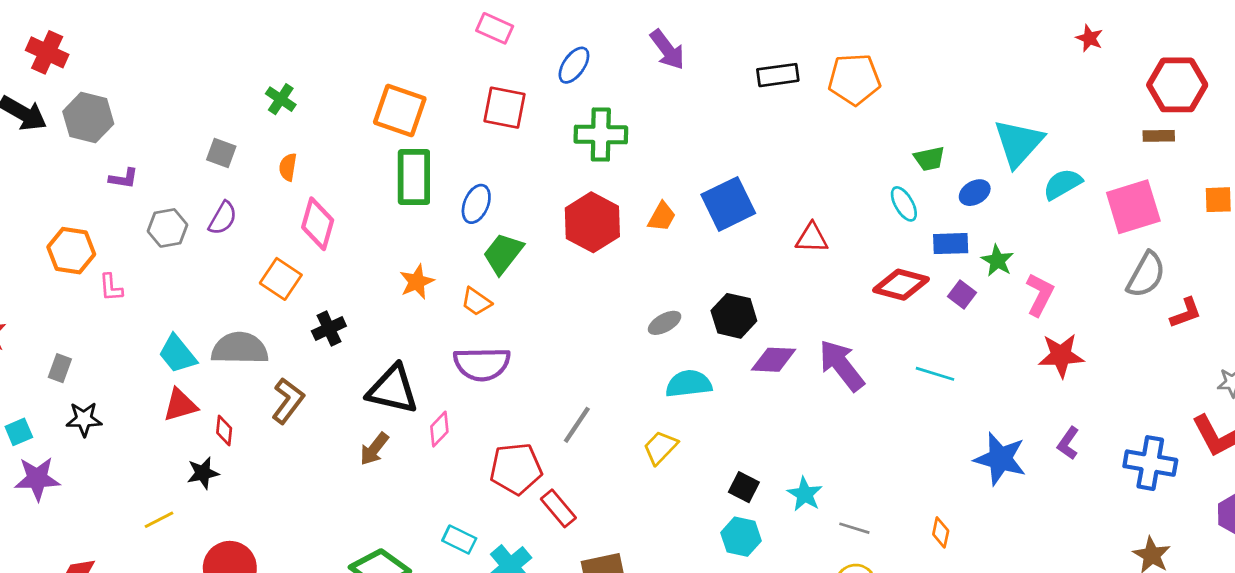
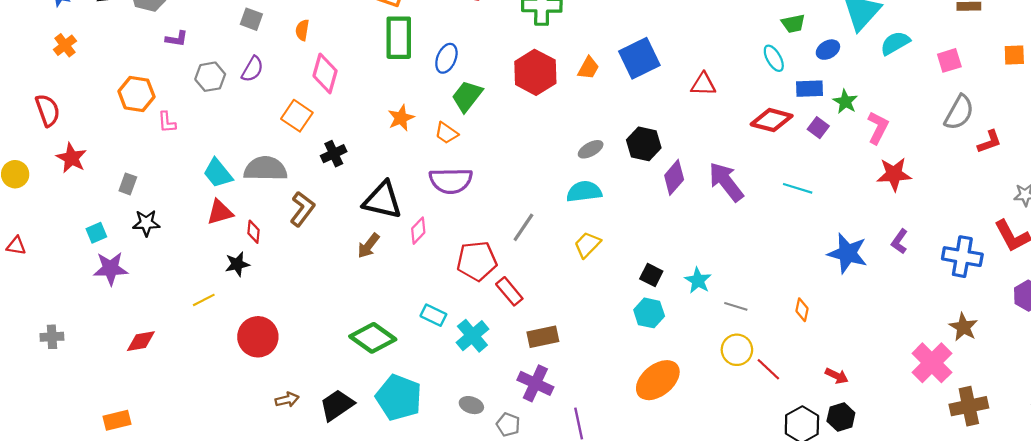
pink square: (1133, 207) -> (949, 60), size x0.6
purple diamond: (774, 360) -> (674, 177), turned -52
cyan semicircle: (689, 384) -> (584, 192), moved

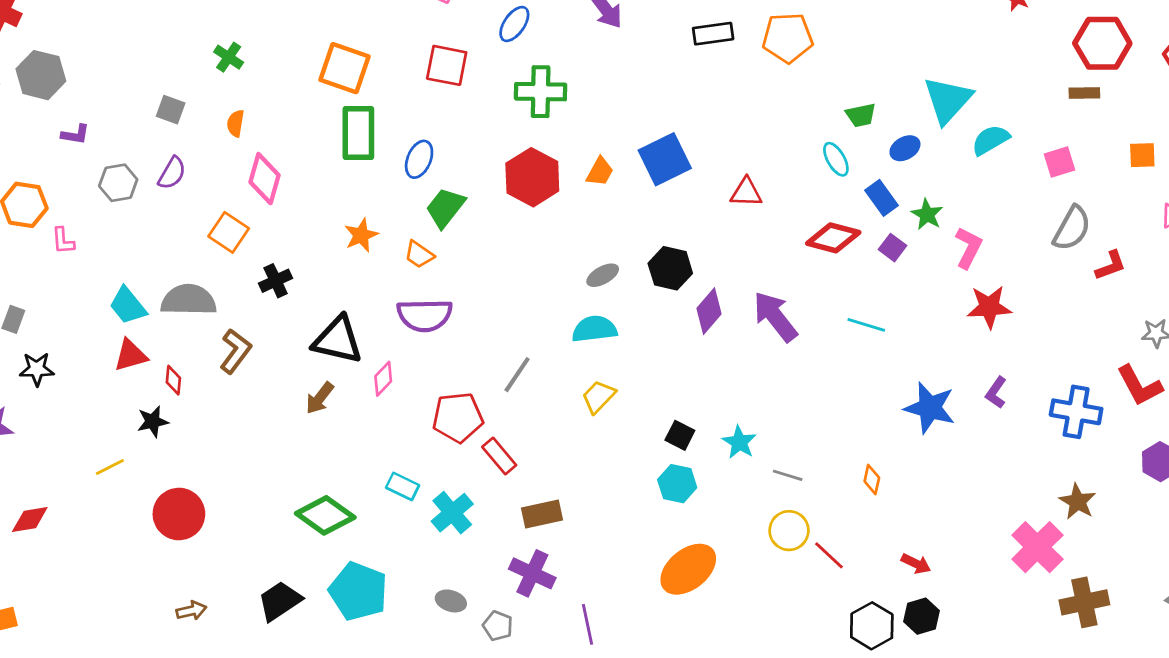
blue rectangle: (810, 89) -> (881, 198), turned 56
brown arrow: (287, 400) -> (191, 611), moved

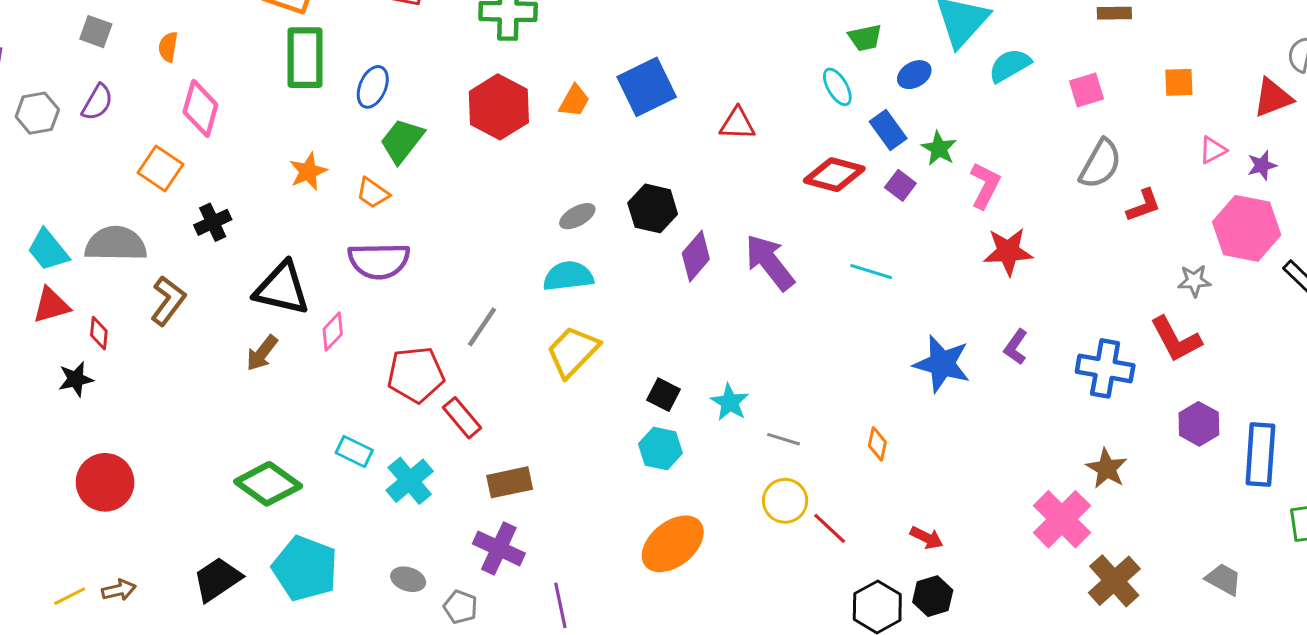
yellow trapezoid: (599, 397) -> (573, 352), size x1.4
yellow line: (110, 467) -> (70, 596), moved
brown cross: (1084, 602) -> (1114, 581), turned -30

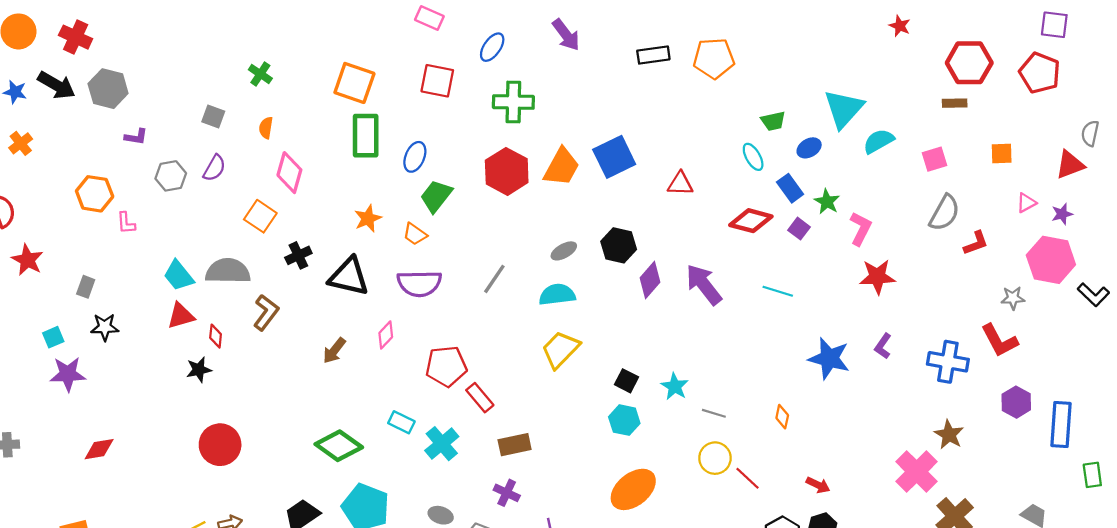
orange trapezoid: (574, 101) -> (562, 167), size x1.6
black triangle: (282, 288) -> (349, 277), moved
gray line: (482, 327) -> (494, 279), moved
purple cross: (499, 548) -> (507, 493), size x0.7

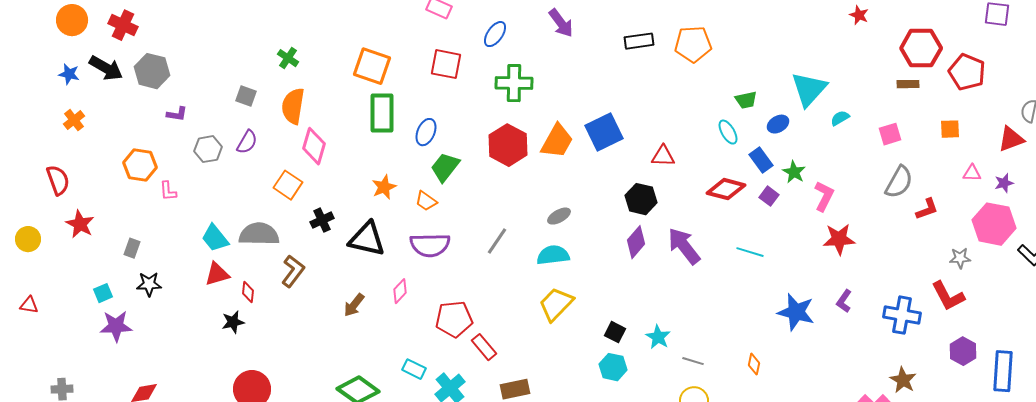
red pentagon: (1040, 73) -> (967, 72), moved
orange semicircle: (266, 128) -> (293, 106), size x1.8
cyan semicircle: (878, 141) -> (840, 118), size x0.7
pink triangle: (1026, 203) -> (972, 173), turned 30
black hexagon: (619, 245) -> (641, 199), moved

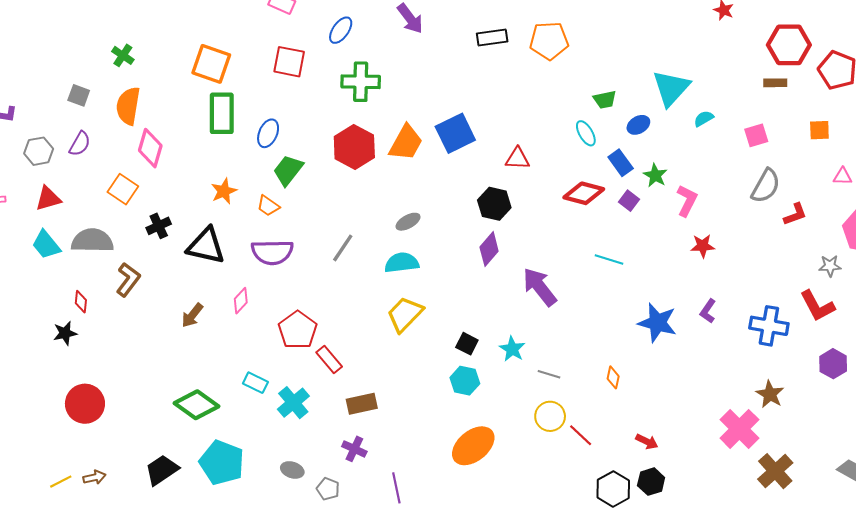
red star: (839, 239) -> (703, 246), size x0.7
purple arrow: (684, 246) -> (540, 287), moved
red triangle: (217, 274) -> (48, 199), moved
red pentagon: (454, 319) -> (298, 330), turned -30

